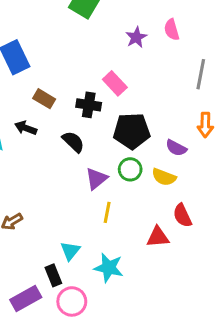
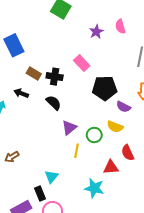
black cross: (89, 105) -> (55, 77), moved
black pentagon: (132, 131) -> (105, 88), moved
green circle: (130, 169) -> (94, 135), moved
cyan star: (109, 268) -> (94, 188), moved

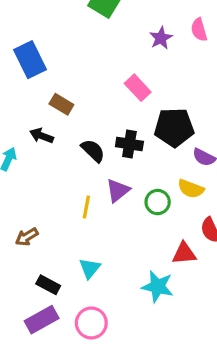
black cross: (55, 77) -> (129, 144), moved
yellow line: (76, 151) -> (86, 207), moved
black rectangle: (40, 193) -> (48, 285), moved, turned -40

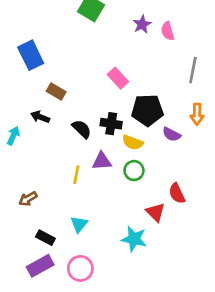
purple star: (161, 38) -> (142, 24), moved
yellow semicircle: (191, 189) -> (133, 142), moved
purple triangle: (118, 190) -> (102, 161), turned 35
red triangle: (184, 253) -> (155, 212), turned 50

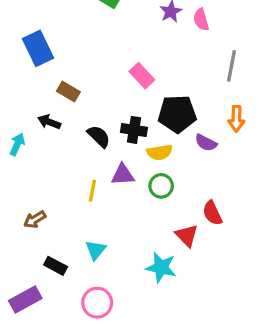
yellow semicircle: (133, 142) -> (160, 152), turned -30
purple rectangle: (40, 266) -> (25, 299), moved

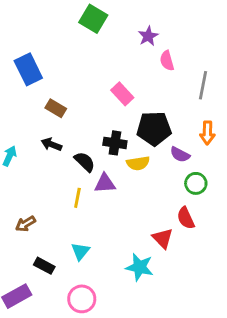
pink semicircle: (201, 20) -> (167, 61), moved
black arrow: (49, 122) -> (51, 144), moved
black semicircle: (99, 136) -> (85, 162), moved
green circle: (161, 186) -> (196, 183), moved

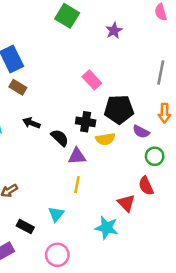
pink semicircle: (167, 61) -> (161, 12), moved
brown rectangle: (56, 108) -> (18, 87), moved
yellow line: (77, 198) -> (77, 185), moved

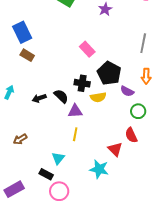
black pentagon: (119, 109) -> (109, 73), turned 30
black arrow: (31, 123) -> (39, 98), moved, turned -40
black rectangle: (25, 226) -> (46, 174), moved

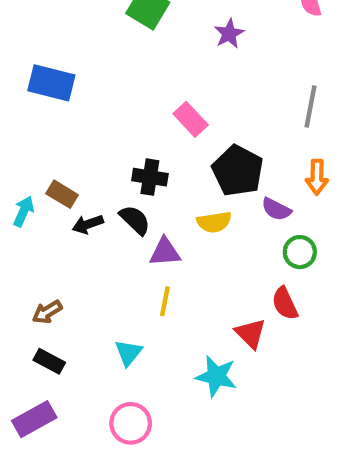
blue rectangle: (22, 32) -> (51, 83), turned -50
brown rectangle: (27, 55) -> (62, 194), moved
black cross: (82, 83) -> (150, 177), moved
black rectangle: (46, 174) -> (49, 361), moved

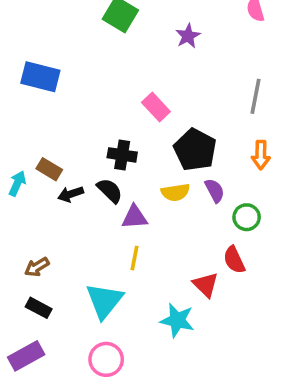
purple semicircle: (276, 209) -> (215, 191), moved, turned -145
cyan triangle: (128, 353) -> (104, 301), size x1.6

